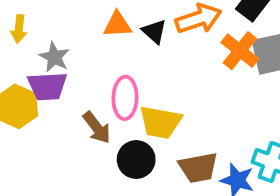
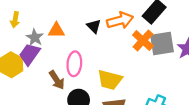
orange triangle: (117, 25) -> (56, 30), moved
purple trapezoid: (47, 86) -> (30, 54), turned 125
yellow trapezoid: (160, 122) -> (110, 80), moved

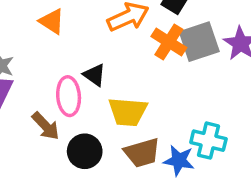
black triangle: (94, 26) -> (94, 75), moved
orange triangle: (56, 30) -> (52, 21), moved, turned 42

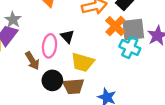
cyan cross: (208, 141) -> (130, 48), moved
brown trapezoid: (142, 153) -> (73, 86), moved

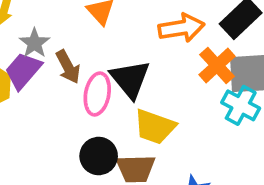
black triangle: (67, 36) -> (130, 79), size x1.6
brown arrow: (32, 61) -> (68, 67), moved

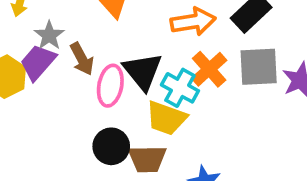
orange cross: (217, 65) -> (209, 69), moved
cyan cross: (241, 105) -> (180, 88), moved

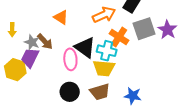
brown arrow: (82, 59) -> (45, 42), moved
black circle: (111, 146) -> (70, 92), moved

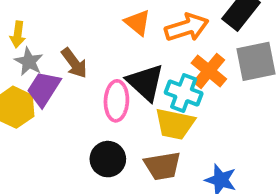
orange triangle: (61, 17) -> (138, 22), moved
gray star: (32, 42) -> (29, 62), moved

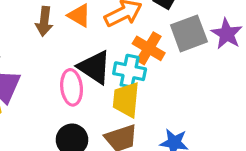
brown arrow: (74, 63) -> (44, 21), moved, turned 52
yellow trapezoid: (175, 124) -> (126, 100), turned 93

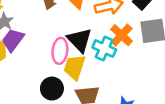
yellow trapezoid: (126, 100) -> (75, 67), moved

